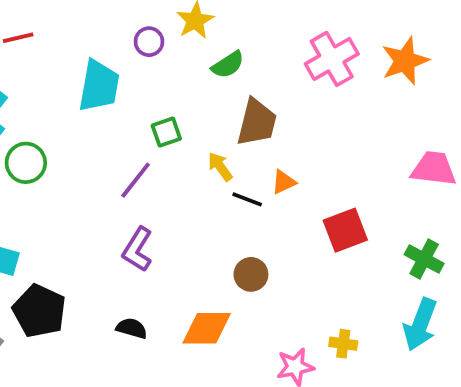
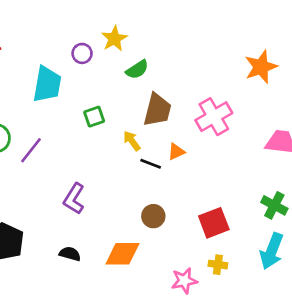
pink cross: (332, 59) -> (214, 117), moved
purple line: (136, 180) -> (31, 150), moved
red square: (345, 230) -> (214, 223), moved

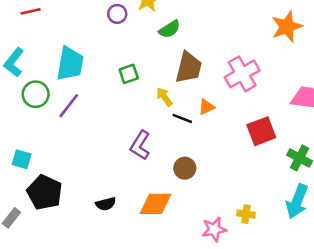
cyan trapezoid: (47, 84) -> (70, 64), moved
purple L-shape: (74, 199) -> (140, 145), moved
red square: (214, 223) -> (261, 131), moved
black semicircle: (70, 254) -> (106, 204), turned 150

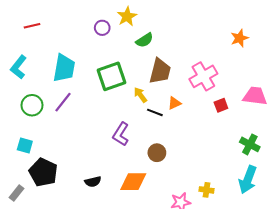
orange star: (287, 27) -> (240, 38), size x0.7
green square: (129, 74) -> (111, 76), size x1.8
green circle: (36, 94) -> (32, 105), moved
red square: (261, 131) -> (221, 105), moved, size x0.6

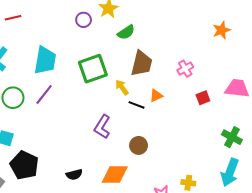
pink cross: (203, 76) -> (185, 69), size x0.6

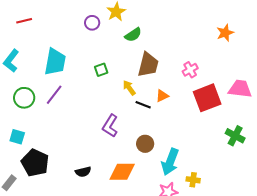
green square: (93, 69) -> (101, 70), size x0.5
red square: (203, 98) -> (207, 98), size x2.0
cyan arrow: (230, 172) -> (170, 162), moved

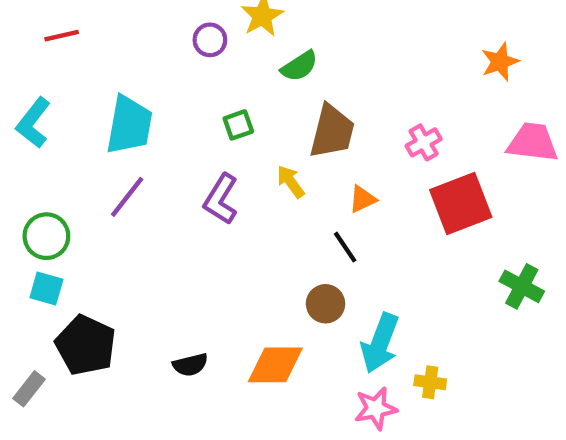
green square: (101, 70) -> (238, 125), moved
pink trapezoid: (240, 89) -> (533, 142), moved
green circle: (24, 98) -> (46, 236), moved
black line: (143, 105) -> (345, 247), moved, turned 35
purple L-shape: (110, 126) -> (221, 199), moved

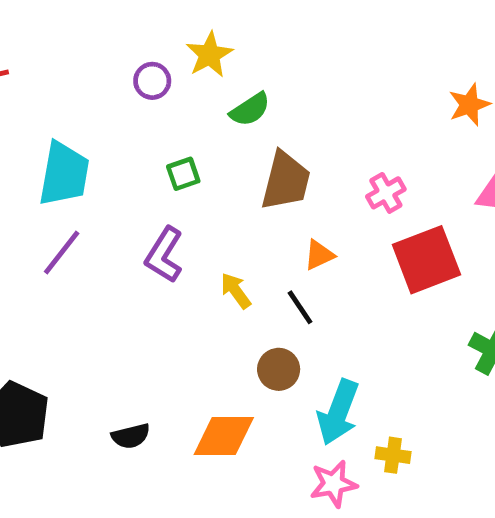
yellow arrow: (291, 182) -> (236, 291), moved

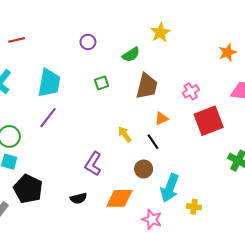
yellow star: (209, 55) -> (160, 33), moved
purple L-shape: (164, 255) -> (93, 164), moved
pink star: (333, 484) -> (152, 219), moved, turned 30

